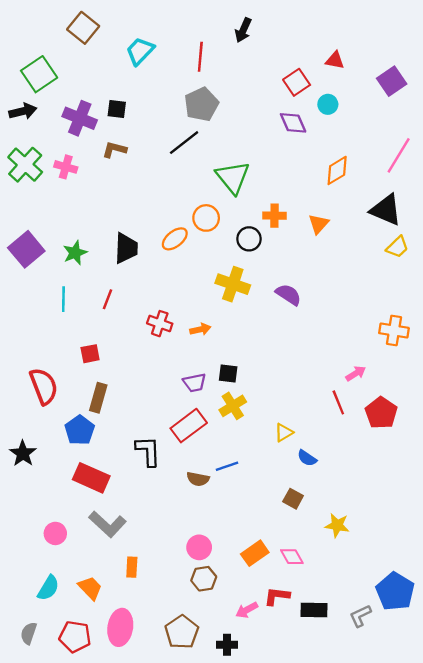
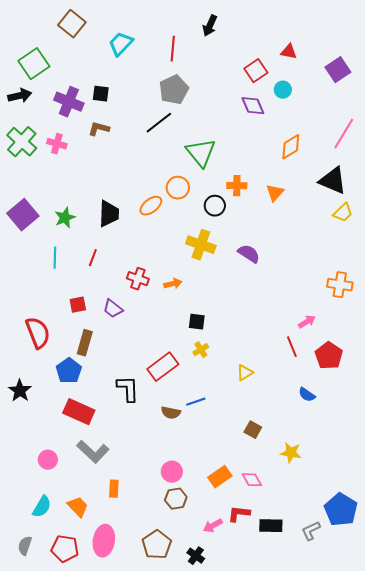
purple trapezoid: (194, 383) -> (113, 309), moved, turned 50
yellow cross: (233, 406) -> (201, 350), size x0.7
blue semicircle: (307, 458) -> (307, 395), moved
black cross: (227, 645) -> (196, 556), turned 36

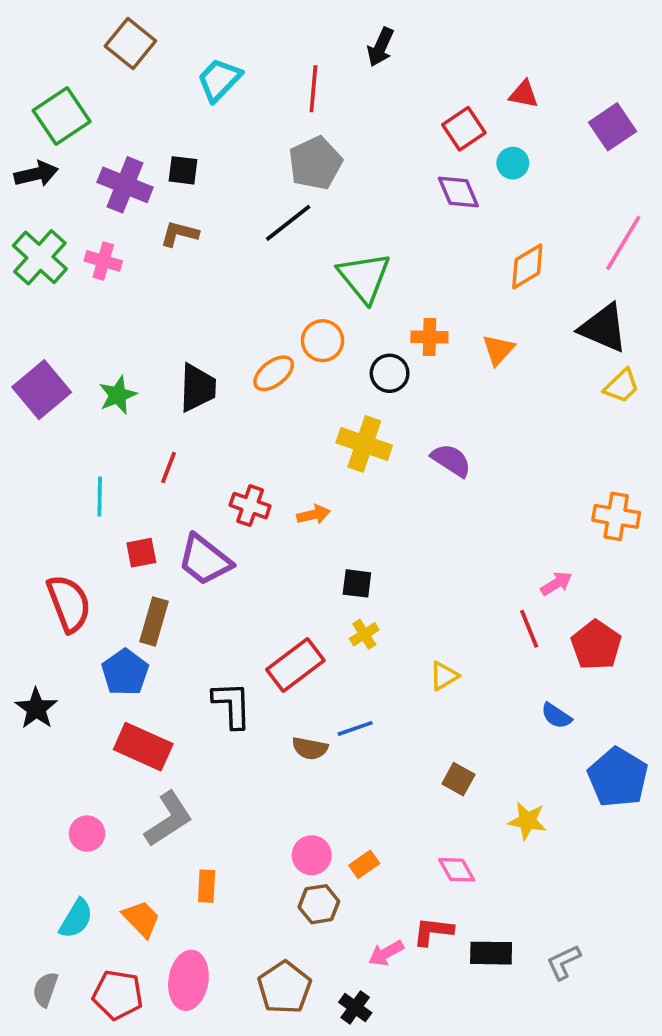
cyan line: (55, 258) -> (100, 496), moved
purple trapezoid: (113, 309) -> (205, 560), size x1.5
gray L-shape: (93, 452) -> (169, 819), turned -76
orange rectangle: (220, 477) -> (364, 864), moved, size x0.7
blue pentagon: (341, 510) -> (618, 777), moved

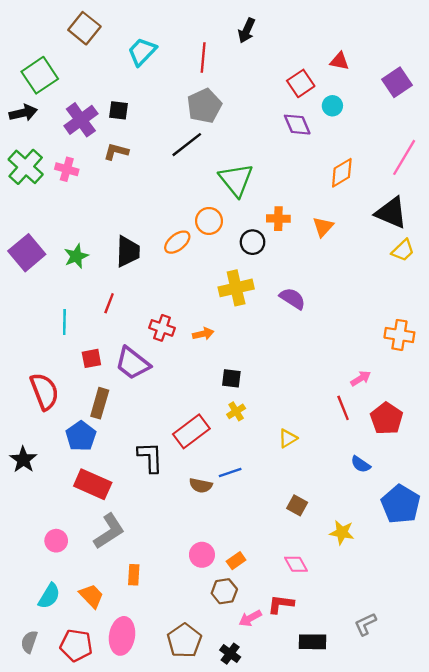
purple cross: (125, 185) -> (81, 120), turned 32
yellow cross: (364, 444) -> (236, 288), turned -32
brown hexagon: (319, 904) -> (224, 591), moved
black rectangle: (491, 953) -> (312, 642), moved

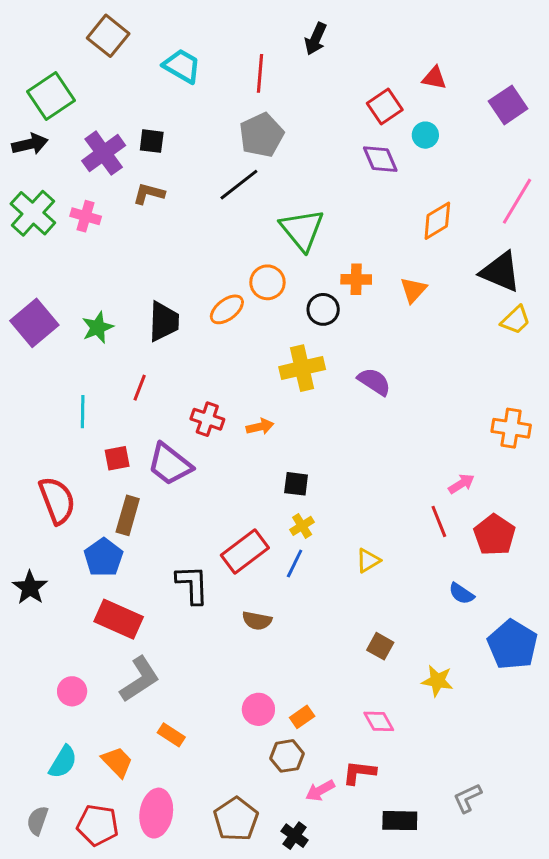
cyan trapezoid: (142, 52) -> (182, 66), turned 76
blue line: (230, 473) -> (295, 563), moved, turned -45
orange rectangle: (134, 575) -> (171, 735), turned -60

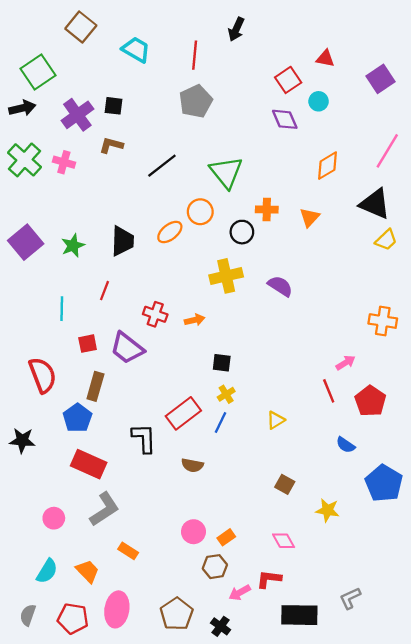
black line: (239, 185) -> (162, 166), moved
black star: (30, 588) -> (22, 440), turned -30
black rectangle: (400, 821) -> (299, 615), size x1.4

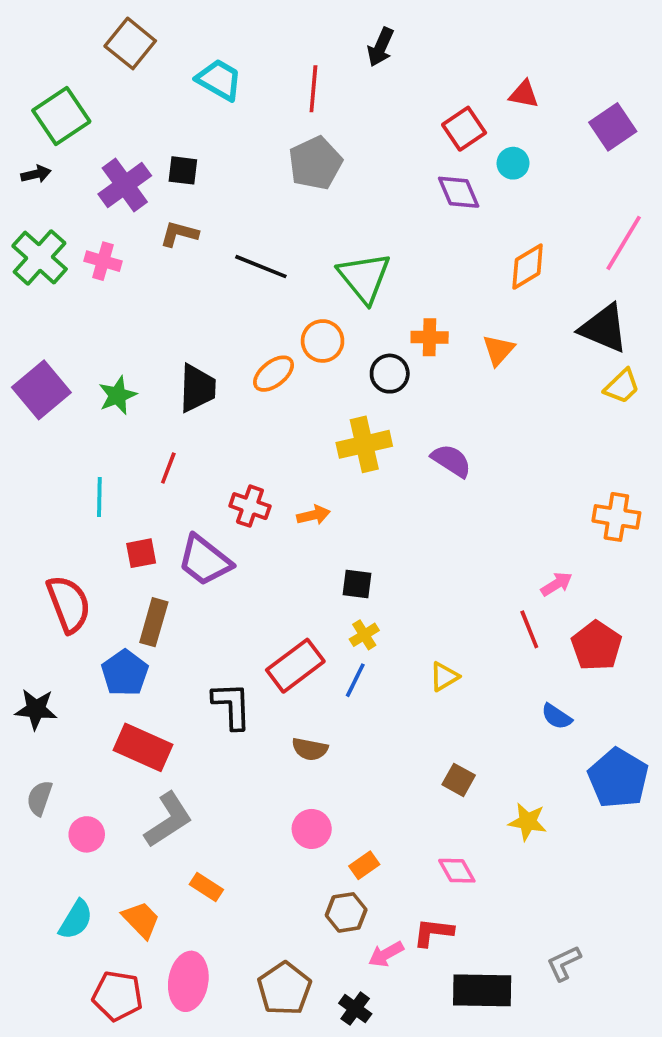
black arrow: (22, 108) -> (36, 174), size x0.7
black line: (162, 166) -> (261, 267), turned 60
pink circle: (193, 532) -> (312, 829), moved
gray semicircle: (28, 615) -> (40, 798), moved

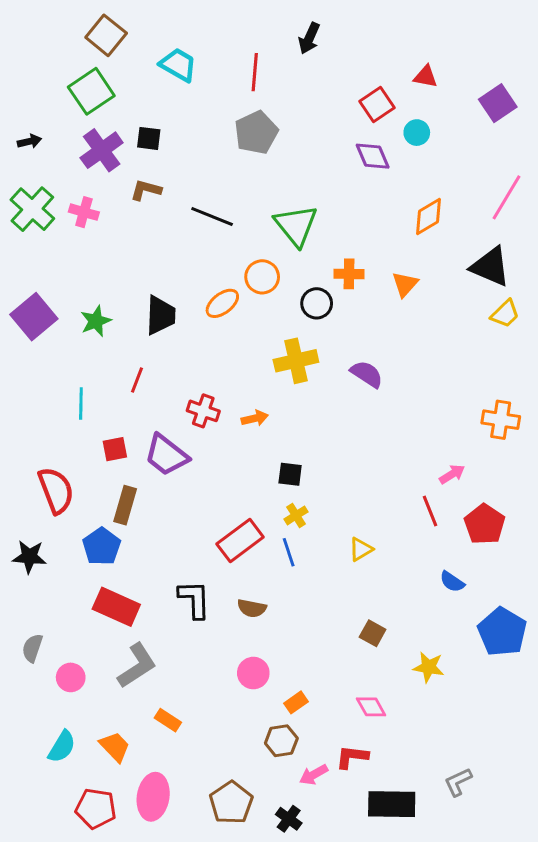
green square: (61, 116) -> (91, 91), moved
blue line: (355, 680) -> (289, 552), turned -44
black L-shape: (232, 706) -> (194, 599), moved
black star: (36, 709) -> (29, 557), moved

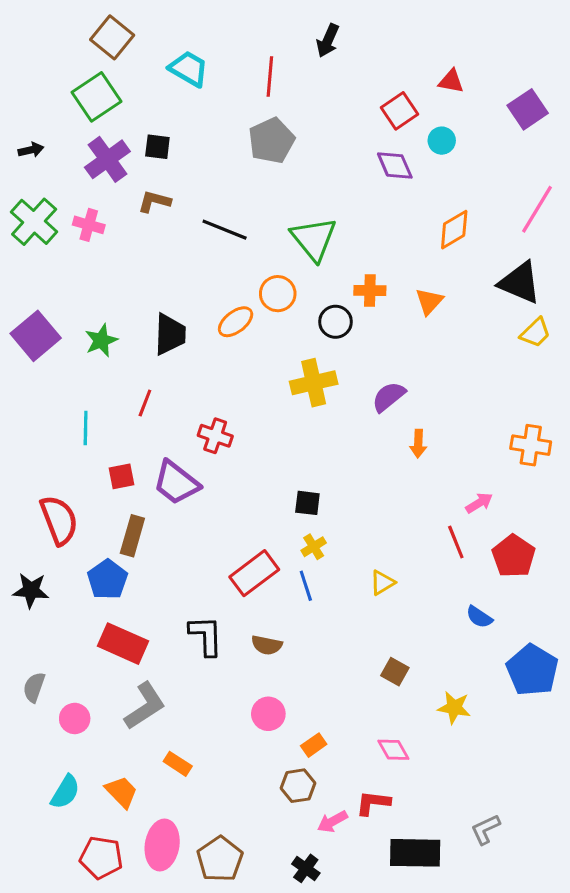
purple semicircle: (367, 374) -> (389, 397), turned -72
orange arrow: (255, 418) -> (418, 444), moved, turned 105
brown pentagon: (231, 803) -> (220, 859), moved

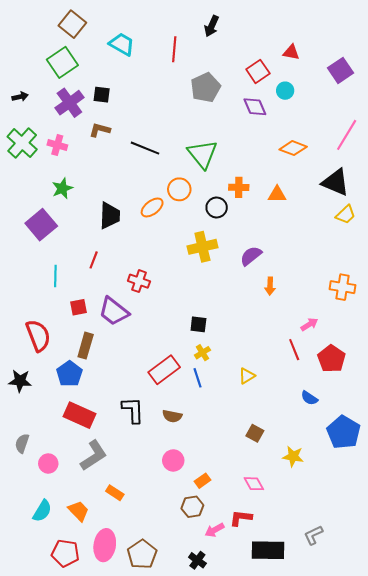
gray pentagon: (271, 141) -> (205, 88), moved
orange diamond: (454, 230) -> (293, 148), turned 52
orange triangle: (429, 301) -> (277, 194), turned 48
purple square: (36, 336) -> (41, 225), moved
green star: (101, 340) -> (62, 188), moved

